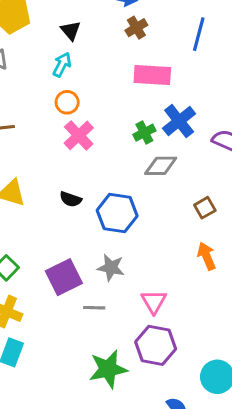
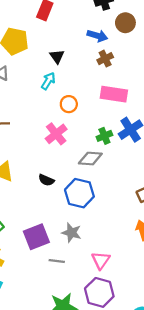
orange circle: (67, 102) -> (69, 104), moved
gray diamond: (161, 166) -> (90, 159), moved

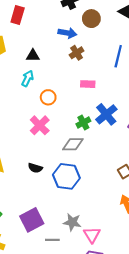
black triangle: (57, 57) -> (33, 56), turned -48
pink rectangle: (114, 94) -> (88, 84), size x0.6
gray star: (71, 233) -> (72, 222), moved

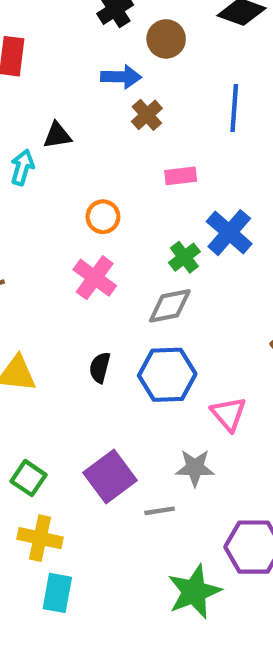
cyan arrow: (28, 78) -> (22, 167), moved
black semicircle: (35, 168) -> (100, 368), turned 96
pink triangle: (92, 235) -> (229, 414), moved

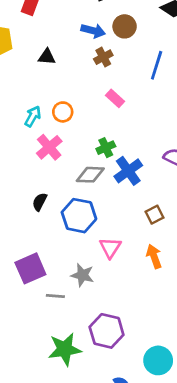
brown circle: (166, 39) -> (125, 26), moved
cyan arrow: (22, 167) -> (33, 116), moved
pink rectangle: (181, 176) -> (115, 98), turned 36
blue cross: (229, 233) -> (128, 171), moved

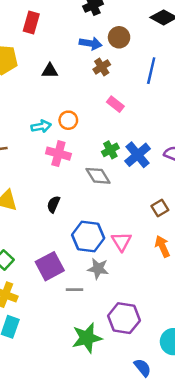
cyan arrow: (33, 116) -> (41, 126), turned 54
pink cross: (49, 147) -> (58, 154), turned -30
blue cross: (128, 171) -> (138, 155), moved
gray diamond: (90, 175) -> (98, 176), turned 60
blue hexagon: (79, 216) -> (88, 236), moved

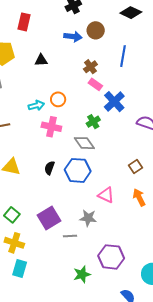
brown cross: (102, 67) -> (90, 67), moved
blue cross: (138, 155) -> (114, 102), moved
blue hexagon: (88, 236) -> (78, 170), moved
pink triangle: (122, 241) -> (106, 195), turned -30
green star: (87, 338) -> (82, 274), size x0.7

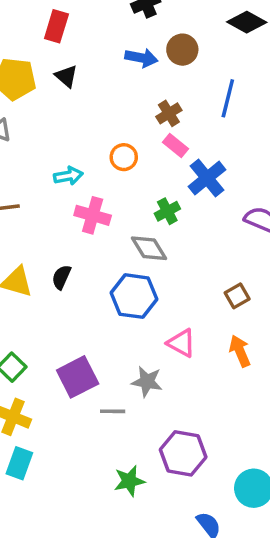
black triangle: (41, 60) -> (66, 76), moved, turned 40
orange circle: (58, 99) -> (124, 157), moved
black semicircle: (50, 168) -> (61, 277), moved

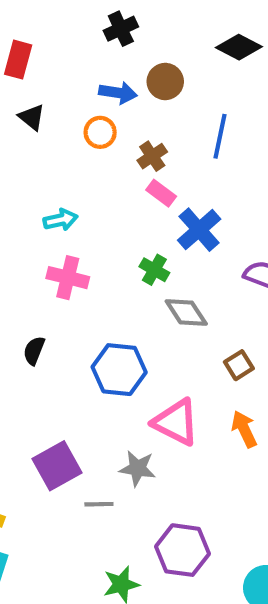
orange circle: (124, 157) -> (100, 132), moved
cyan arrow: (68, 176) -> (60, 220), moved
green cross: (167, 211) -> (154, 270), turned -30
gray diamond: (149, 248) -> (186, 312), moved
pink triangle: (181, 343) -> (176, 422), size x1.4

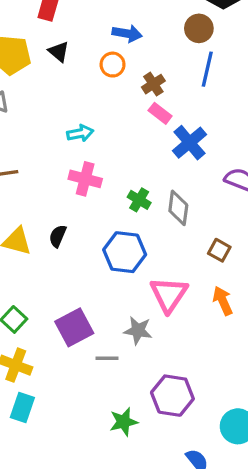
brown circle: (165, 82) -> (199, 28), moved
green cross: (154, 270) -> (139, 200), moved
gray diamond: (186, 312) -> (178, 208), turned 40
brown square: (239, 365) -> (219, 250), turned -30
pink triangle: (176, 422) -> (169, 294), turned 36

